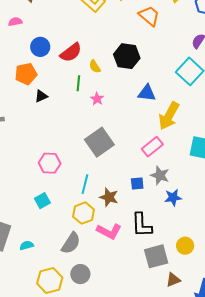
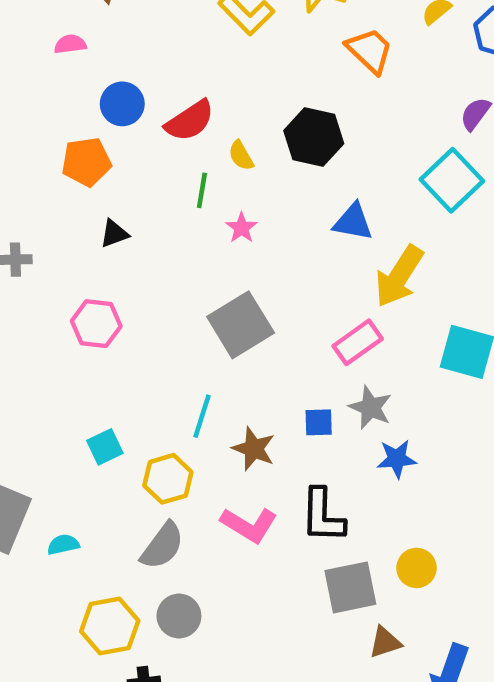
black triangle: (41, 96) -> (114, 234), moved
pink hexagon: (50, 163) -> (96, 324), moved
yellow hexagon: (83, 213) -> (168, 479), moved

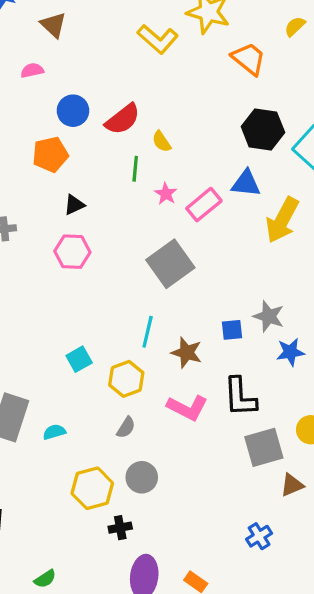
black hexagon: (314, 137) -> (263, 129), moved
pink hexagon: (96, 324) -> (72, 252), moved
pink rectangle: (358, 342) -> (204, 205), moved
gray semicircle: (162, 546) -> (126, 427), size x0.6

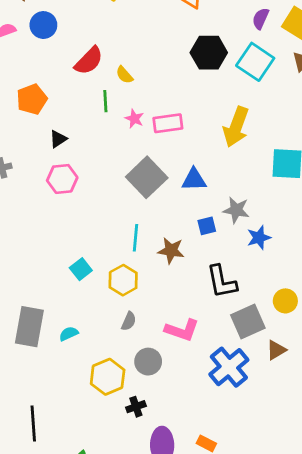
blue circle: (73, 111) -> (43, 25), moved
blue triangle: (246, 183) -> (194, 180), moved
pink rectangle: (204, 205) -> (168, 123), turned 40
pink L-shape: (187, 408) -> (182, 330), moved
blue cross: (259, 536) -> (229, 367), moved, size x1.8

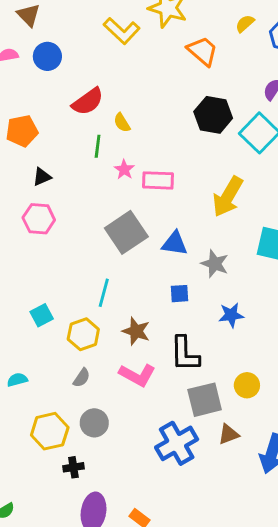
gray star: (236, 210) -> (215, 264), moved
brown star: (171, 251) -> (136, 331), moved
pink L-shape: (182, 330) -> (137, 375), moved

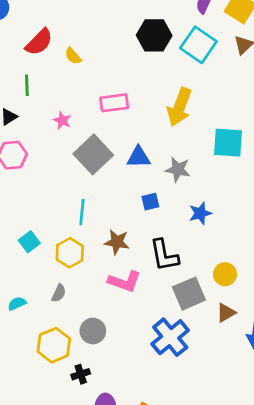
green line: (98, 146) -> (27, 85), moved
pink star: (124, 170) -> (62, 120), moved
gray semicircle: (82, 378) -> (59, 293), moved
brown triangle: (229, 434) -> (226, 313), moved

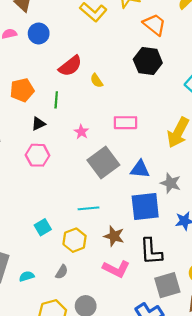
black hexagon: (154, 35) -> (148, 61), moved
blue square: (150, 202) -> (145, 207), size x2.0
cyan line: (82, 212) -> (89, 208), turned 72

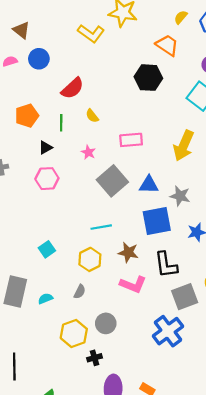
orange trapezoid: (154, 24) -> (167, 45), moved
yellow semicircle: (97, 81) -> (92, 116), moved
cyan square: (43, 227) -> (47, 249), moved

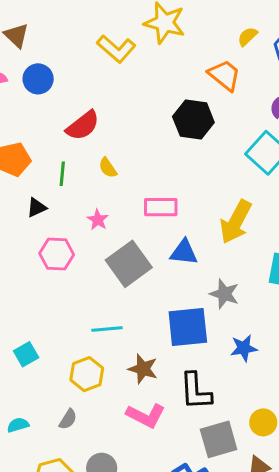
pink hexagon: (47, 179) -> (57, 254), moved
blue triangle: (149, 185) -> (184, 252), moved

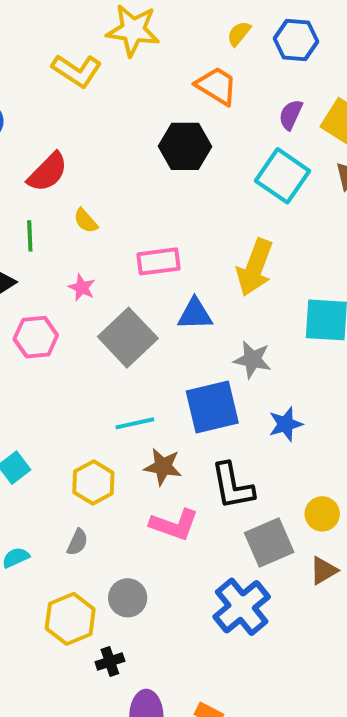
cyan line: (107, 329) -> (135, 423), moved

